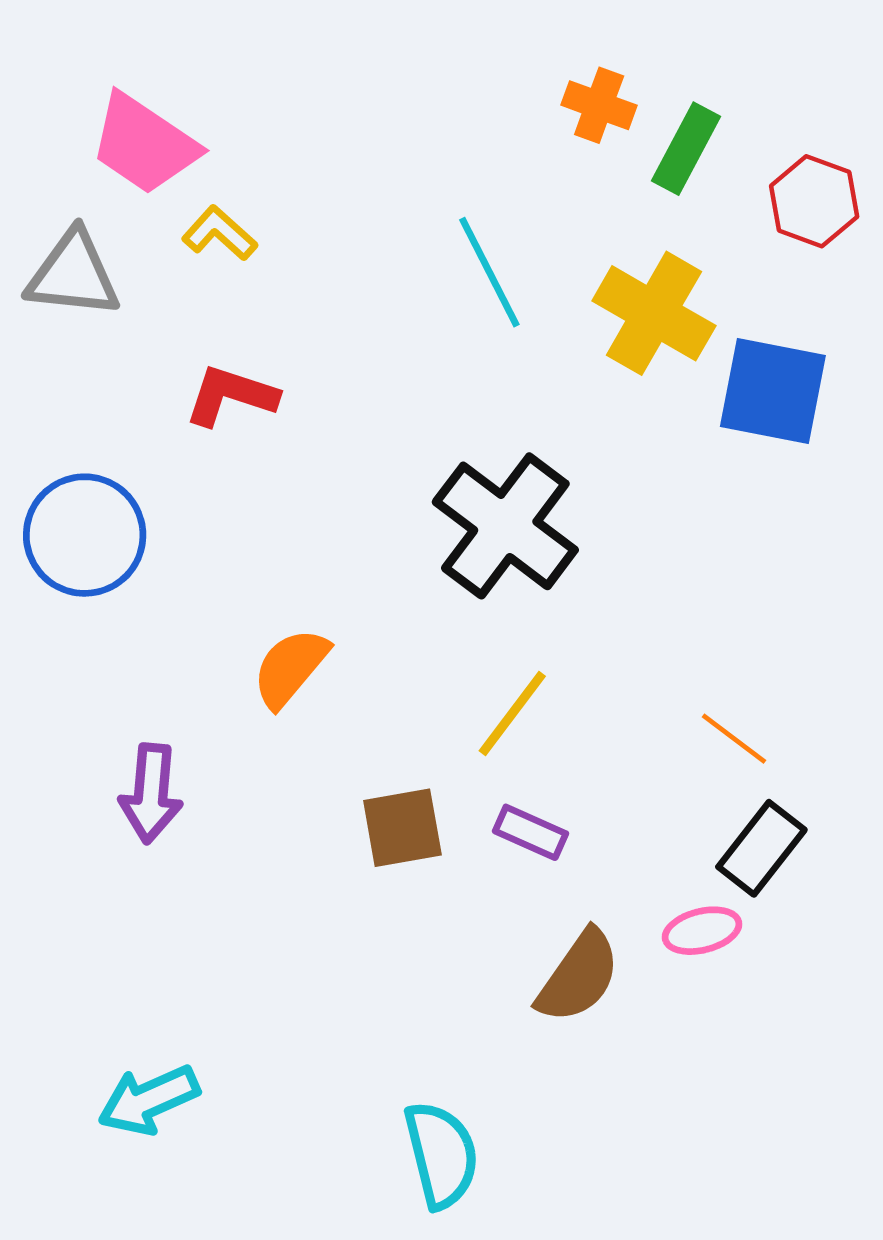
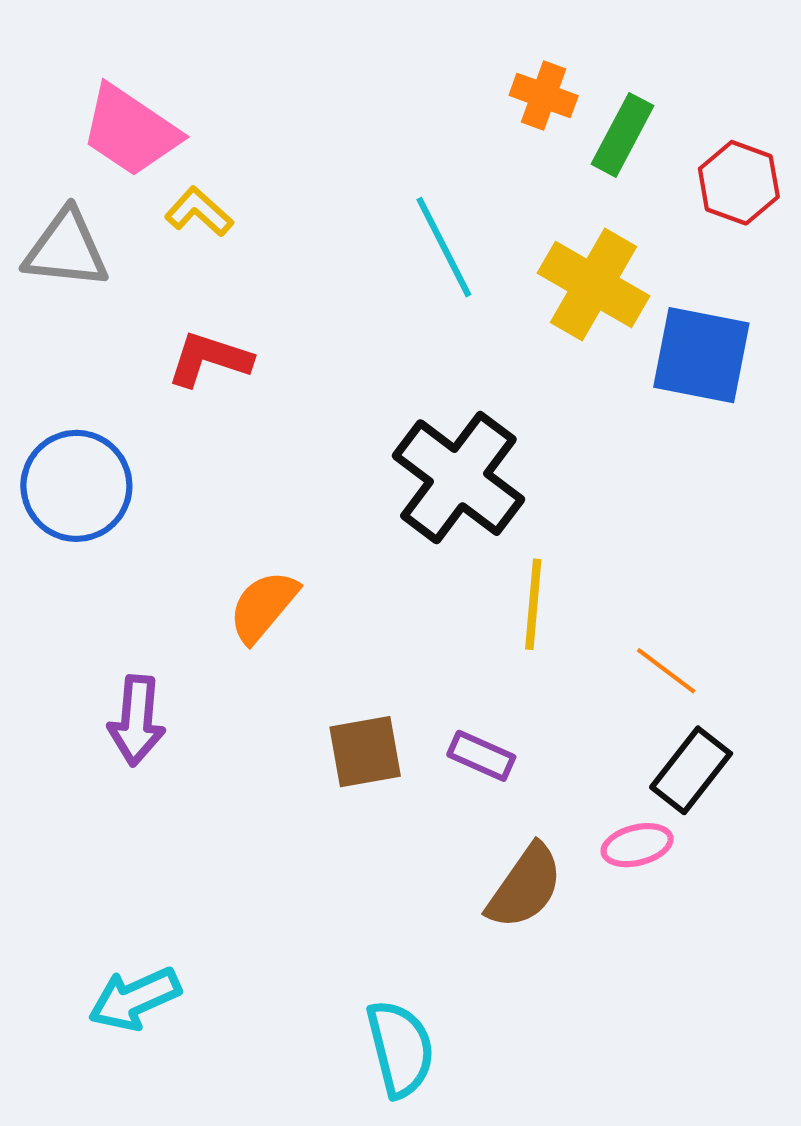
yellow line: (512, 713) -> (533, 604), moved, turned -32

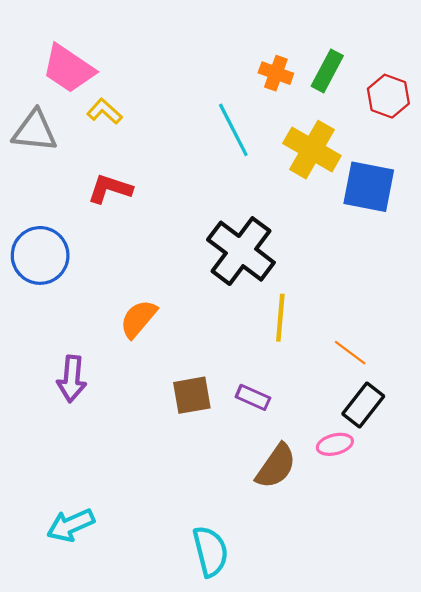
orange cross: (544, 95) -> (276, 73), moved

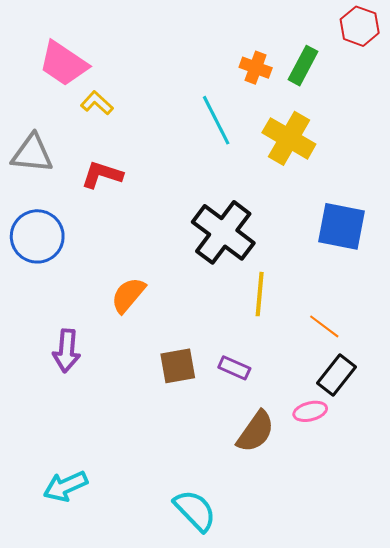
red hexagon: (388, 96) -> (360, 26), moved
gray triangle: (35, 131) -> (32, 154), moved
blue square: (369, 187) -> (342, 226), moved
cyan semicircle: (210, 551) -> (195, 510), turned -30

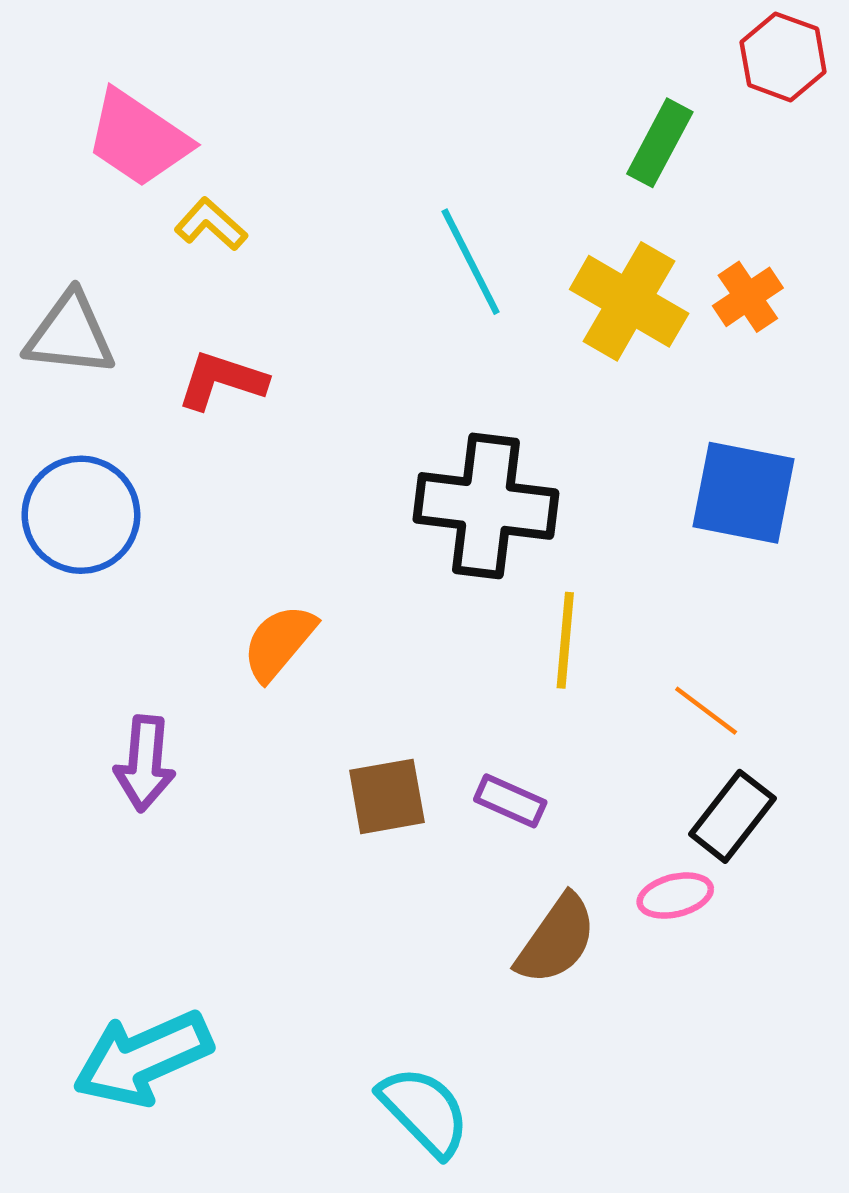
orange cross: (256, 68) -> (748, 297), moved, turned 36
black cross: (223, 232) -> (486, 506), turned -30
cyan arrow: (66, 486) -> (143, 1058), size x1.4

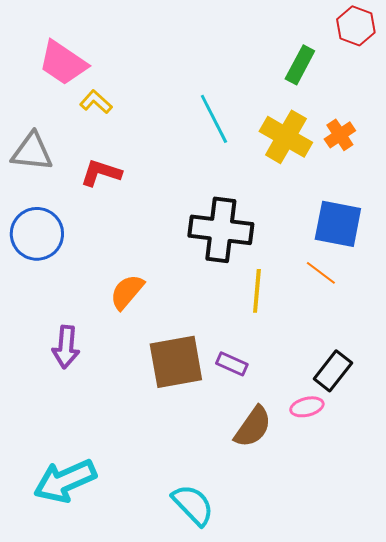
orange line: (706, 711) -> (321, 273), moved
brown square: (387, 796) -> (176, 362), size x1.5

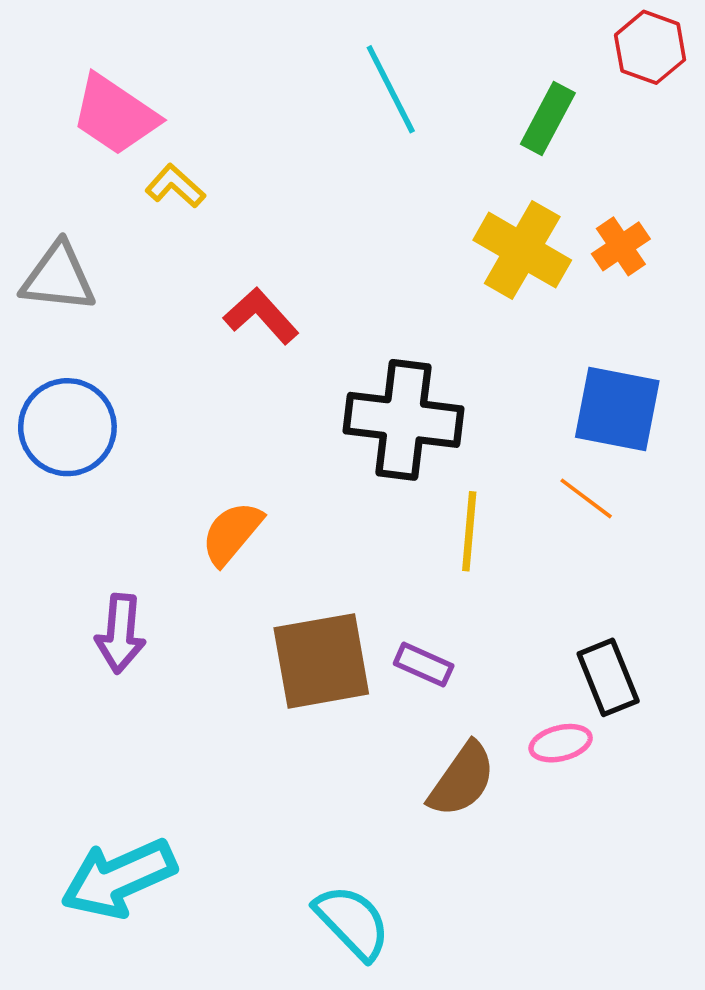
cyan line: (214, 119) -> (391, 89), moved
red L-shape: (101, 173) -> (261, 316), moved, turned 30
black rectangle: (333, 371) -> (608, 677), turned -60

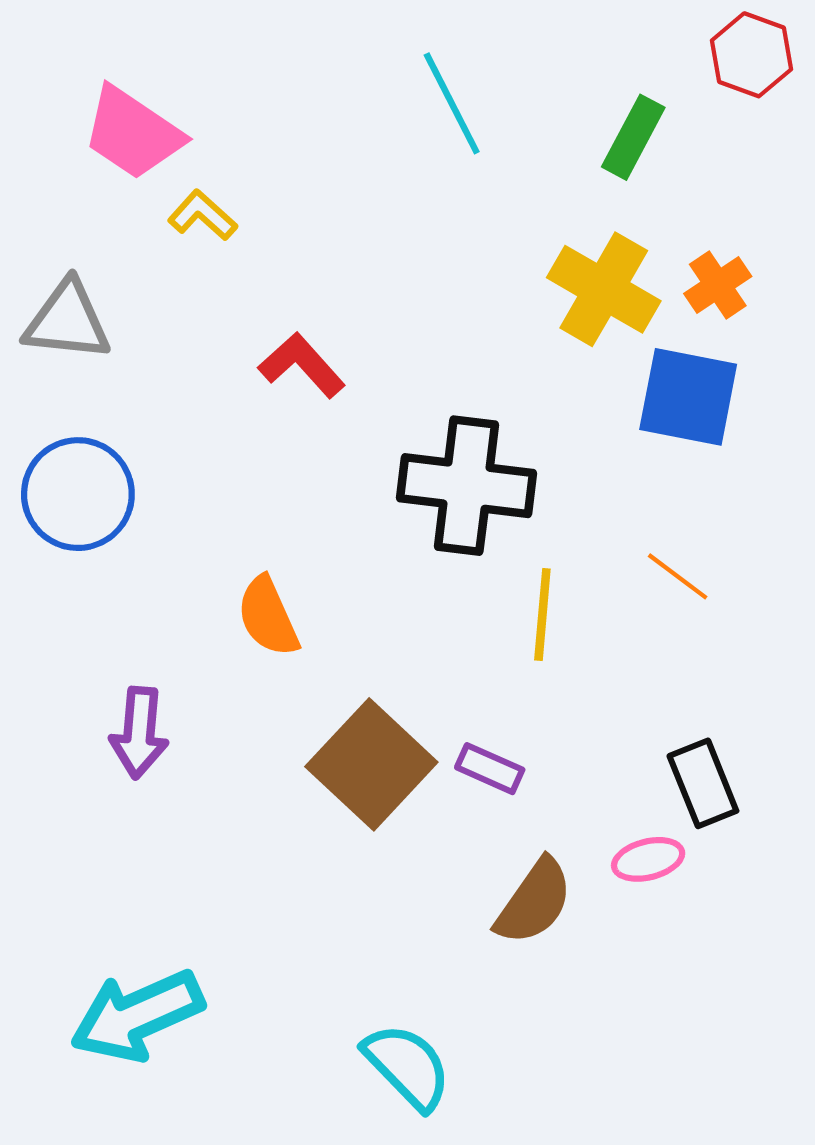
blue square: (617, 409) -> (688, 397), moved
orange semicircle: (232, 533) -> (268, 617), turned -64
brown square: (321, 661) -> (371, 764), turned -37

